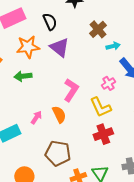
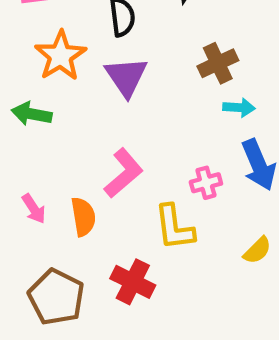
orange star: (28, 47) -> (60, 56), turned 30
pink arrow: (36, 117) -> (34, 209), turned 96
red cross: (103, 134) -> (133, 282), moved, turned 30

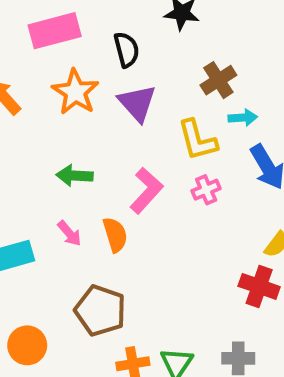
green arrow: (32, 114) -> (75, 176), moved
pink cross: (206, 183) -> (206, 190), moved
yellow L-shape: (174, 227) -> (197, 140), moved
red cross: (133, 282) -> (259, 286), moved

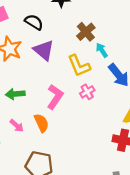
black semicircle: (126, 50) -> (34, 22), turned -36
cyan arrow: (243, 118) -> (102, 50), turned -112

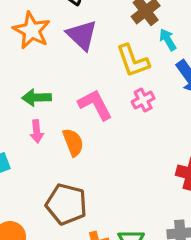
pink L-shape: (55, 97) -> (95, 105), turned -65
pink arrow: (17, 126) -> (37, 131), moved, turned 40

